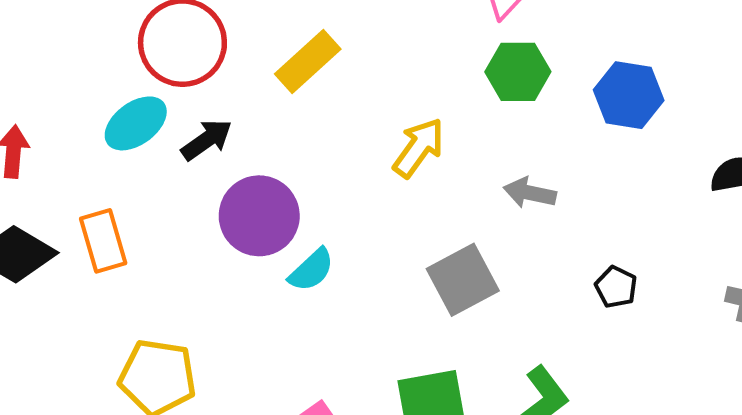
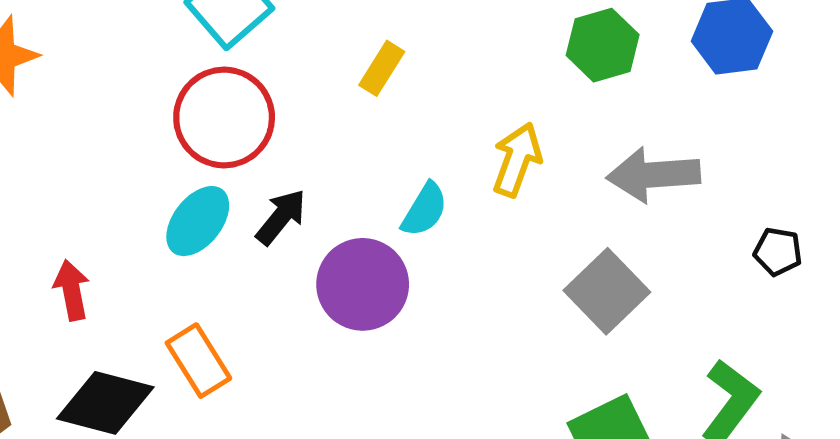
yellow rectangle: (308, 62) -> (382, 68), moved, size x0.7
gray arrow: (530, 193) -> (653, 175), size x1.5
cyan semicircle: (311, 270) -> (425, 210), moved

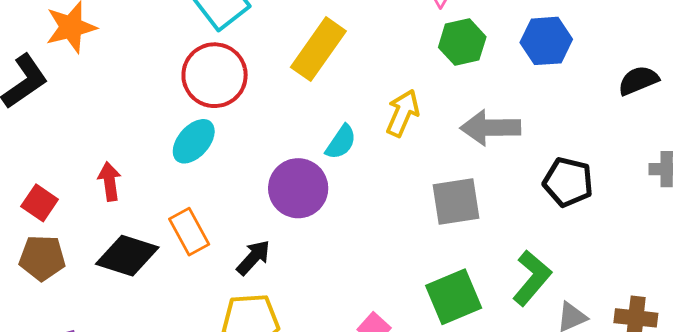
yellow rectangle: (382, 68) -> (318, 49), size x1.8
black arrow: (281, 217) -> (253, 258), moved
black pentagon: (778, 252) -> (568, 182), size x1.6
gray square: (607, 291) -> (456, 202), turned 32

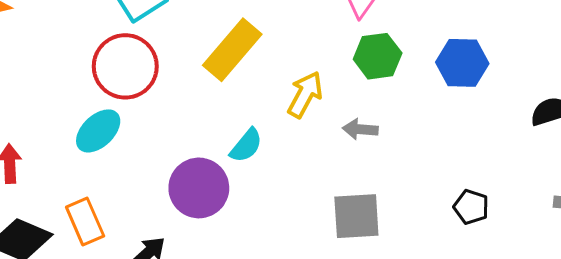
yellow arrow: (403, 113) -> (305, 94), moved
gray arrow: (490, 128) -> (360, 129), moved, size x0.6
black pentagon: (568, 182) -> (471, 207), size x0.7

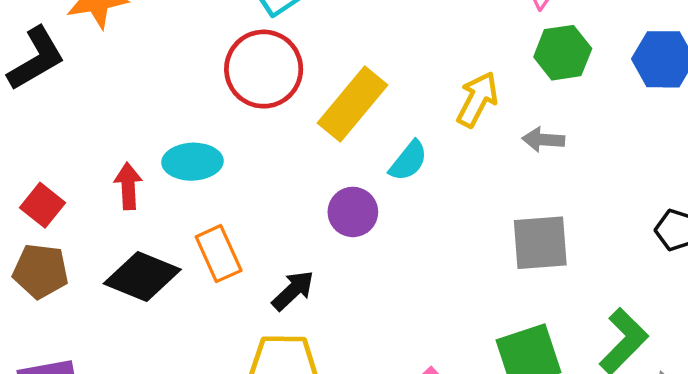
yellow rectangle: (232, 50) -> (352, 104), moved
cyan ellipse: (98, 131) -> (192, 162), moved, turned 42
purple circle: (199, 188) -> (353, 212), size x0.7

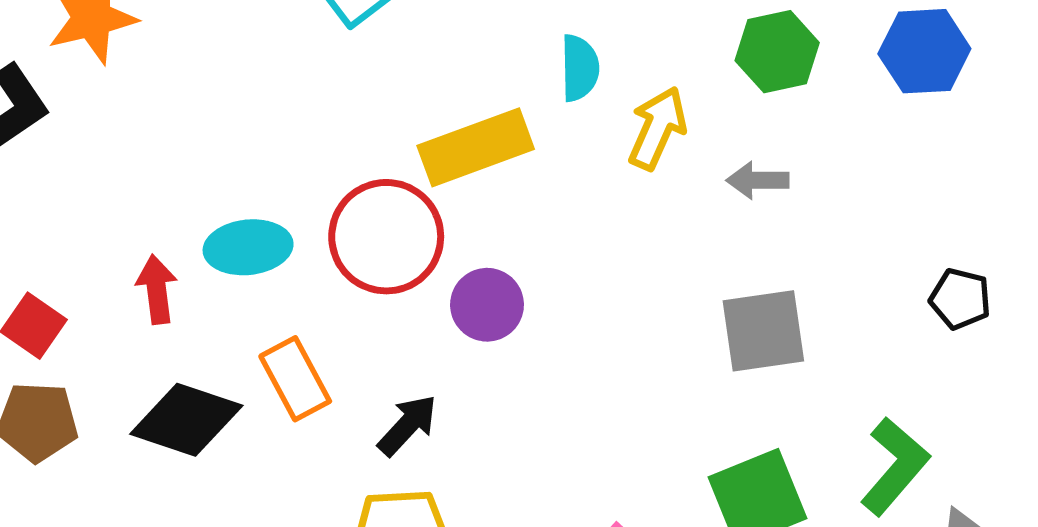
red circle: (264, 69) -> (386, 237), moved
yellow rectangle: (352, 104) -> (476, 147), turned 34
cyan semicircle: (408, 161) -> (580, 68), moved, turned -36

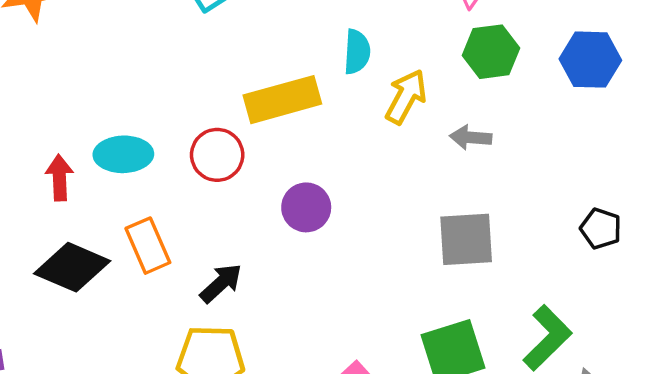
red circle: (386, 237) -> (217, 155), size x0.7
purple circle: (487, 305) -> (306, 207), moved

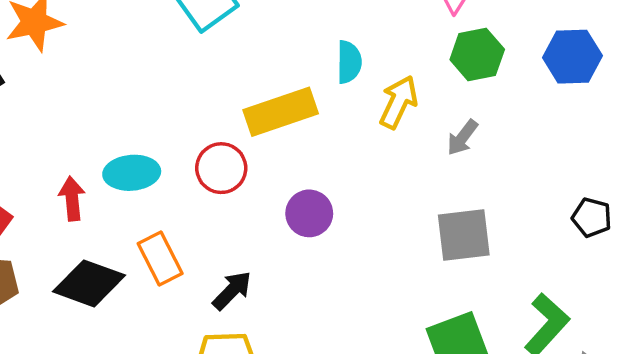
gray arrow: (471, 137) -> (462, 138), turned -54

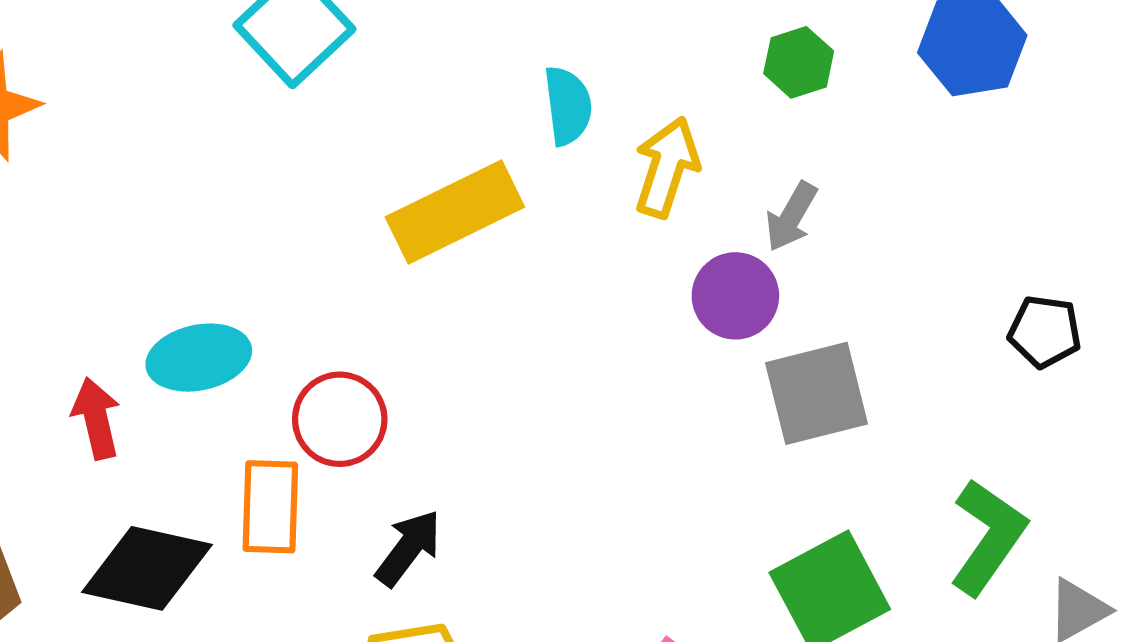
green hexagon: (477, 55) -> (799, 62), size x0.7
red circle: (221, 168) -> (340, 419), moved
purple circle: (309, 213) -> (735, 296), moved
orange rectangle: (160, 259) -> (270, 507), turned 36

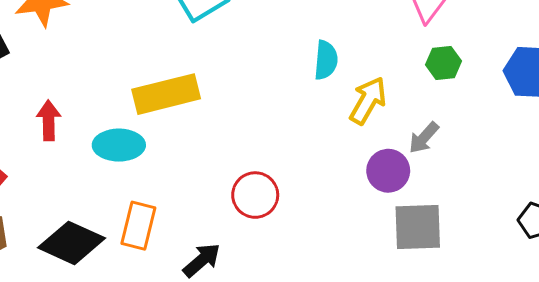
yellow rectangle: (455, 212) -> (166, 94), moved
red arrow: (96, 418) -> (49, 120), moved
red circle: (340, 419) -> (255, 195), moved

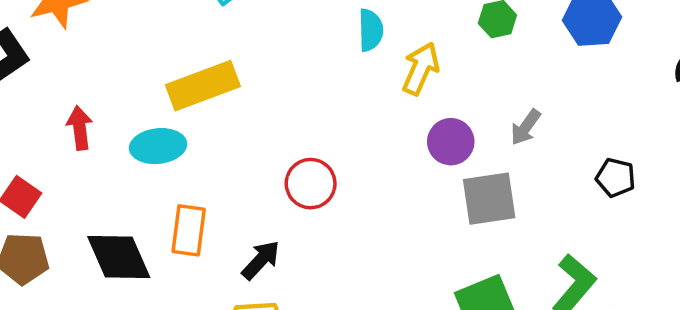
gray arrow: (424, 138) -> (526, 127), moved
black diamond: (72, 243) -> (119, 257), turned 48

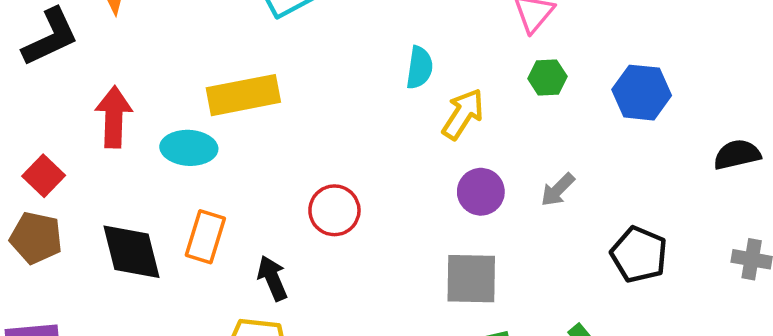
red arrow: (80, 128) -> (114, 117), size x1.4
black pentagon: (616, 178) -> (639, 255), size x1.4
gray square: (489, 199) -> (471, 279), moved
black arrow: (261, 260) -> (272, 278), turned -75

